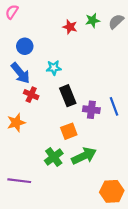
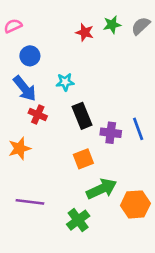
pink semicircle: (12, 12) -> (13, 26), moved, turned 32
green cross: (54, 157) -> (78, 220), moved
purple line: (19, 181) -> (30, 202), moved
orange hexagon: (112, 191) -> (135, 204), moved

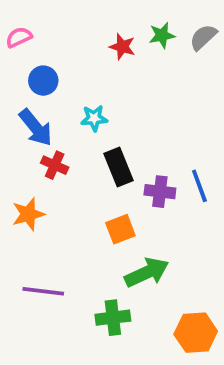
orange hexagon: (135, 204) -> (196, 333), moved
green cross: (78, 220) -> (113, 318), turned 30

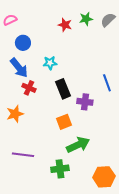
blue line: (199, 186) -> (107, 83), moved

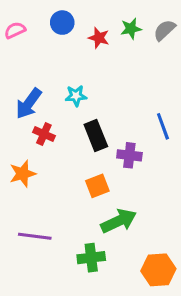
blue circle: (23, 43) -> (62, 23), moved
blue arrow: (19, 68) -> (29, 103), turned 75

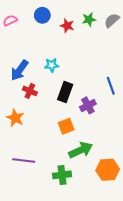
black rectangle: (96, 135) -> (65, 92), turned 42
purple cross: (129, 155) -> (88, 105), turned -35
orange star: (23, 174) -> (15, 118), turned -30
orange hexagon: (158, 270) -> (108, 170), moved

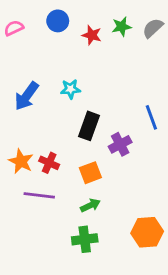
red cross: (30, 91) -> (49, 163), moved
green arrow: (81, 150) -> (90, 205), moved, size x0.6
purple line: (24, 160) -> (39, 195), moved

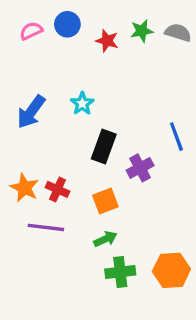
pink semicircle: (14, 28) -> (31, 31), moved
gray semicircle: (153, 28) -> (178, 33), turned 60
cyan star: (70, 89) -> (82, 104), turned -30
green cross: (85, 239) -> (120, 272), moved

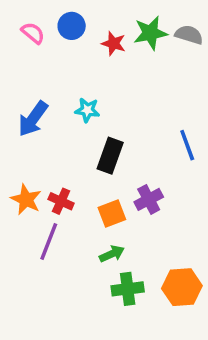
pink semicircle: (31, 31) -> (33, 33), turned 65
green star: (142, 31) -> (150, 33), size x1.4
cyan star: (82, 104) -> (87, 110), turned -30
purple cross: (140, 168) -> (149, 199), moved
purple line: (46, 227) -> (49, 242), turned -76

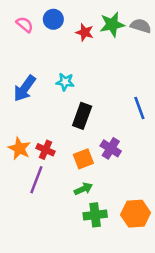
purple cross: (149, 199) -> (111, 148), turned -30

